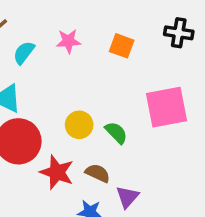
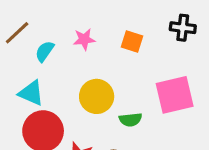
yellow circle: (79, 125) -> (97, 96), moved, size x1.4
green semicircle: (116, 133) -> (130, 120), turned 130

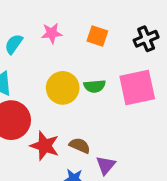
black cross: (183, 28) -> (146, 39), moved, turned -30
green semicircle: (130, 120) -> (95, 86), moved

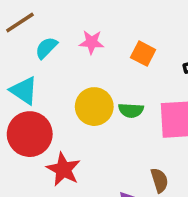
brown semicircle: (80, 146) -> (159, 180), moved, turned 40

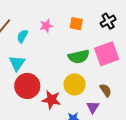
cyan triangle: (24, 91) -> (17, 63), turned 48
yellow circle: (94, 107) -> (74, 84), moved
green semicircle: (131, 110) -> (79, 57), size x1.5

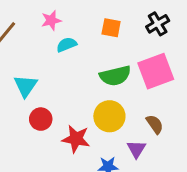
pink star: (46, 26) -> (51, 20), moved
cyan semicircle: (22, 36) -> (67, 45), moved, turned 40
red circle: (27, 86) -> (41, 119), size x0.6

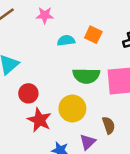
cyan semicircle: (67, 45) -> (66, 40), moved
red circle: (41, 119) -> (28, 93), moved

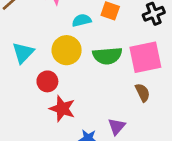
yellow circle: (72, 108) -> (67, 50), moved
brown semicircle: (109, 125) -> (143, 93), moved

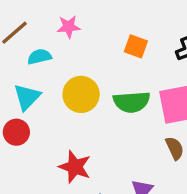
cyan semicircle: (82, 20) -> (39, 57), moved
red circle: (47, 81) -> (16, 132), moved

